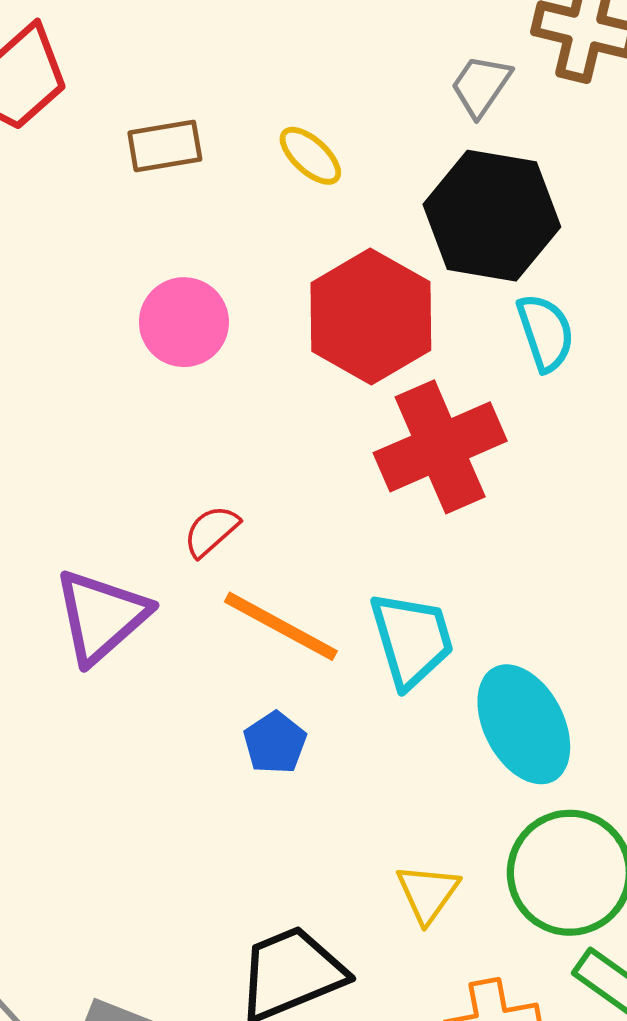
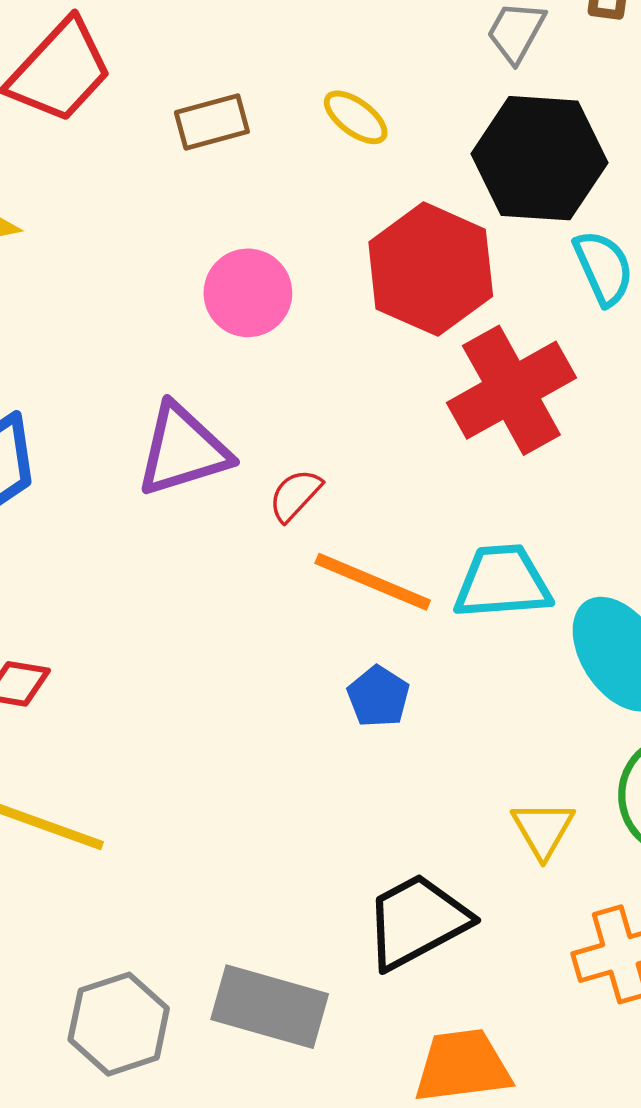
purple triangle: (101, 616) -> (183, 450), moved, turned 30
cyan trapezoid: (412, 640) -> (502, 582), turned -72

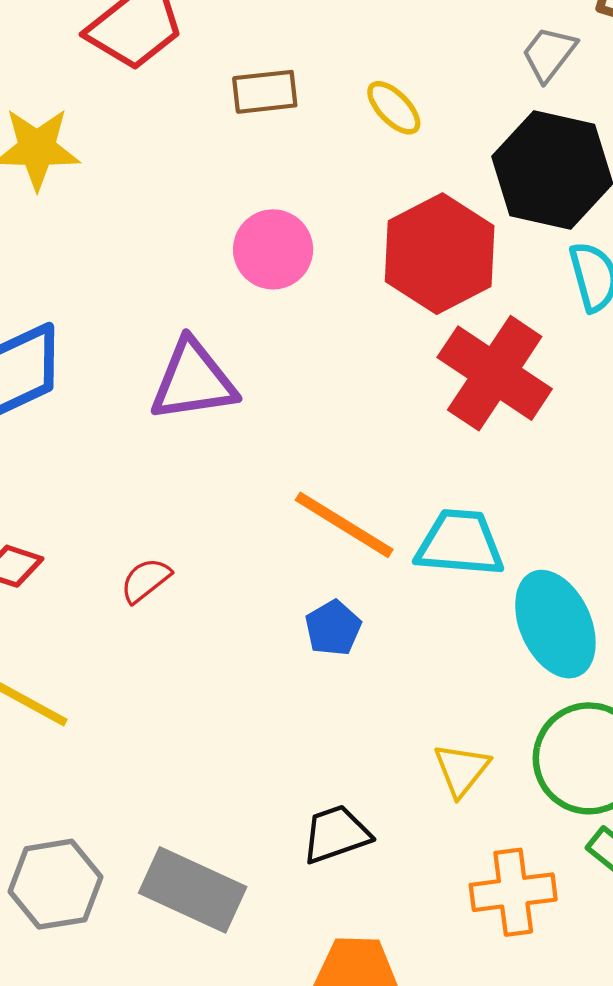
red cross: (511, 390) -> (495, 373), turned -36
red semicircle: (295, 495) -> (146, 580), moved
black trapezoid: (417, 921) -> (336, 834), size x0.7

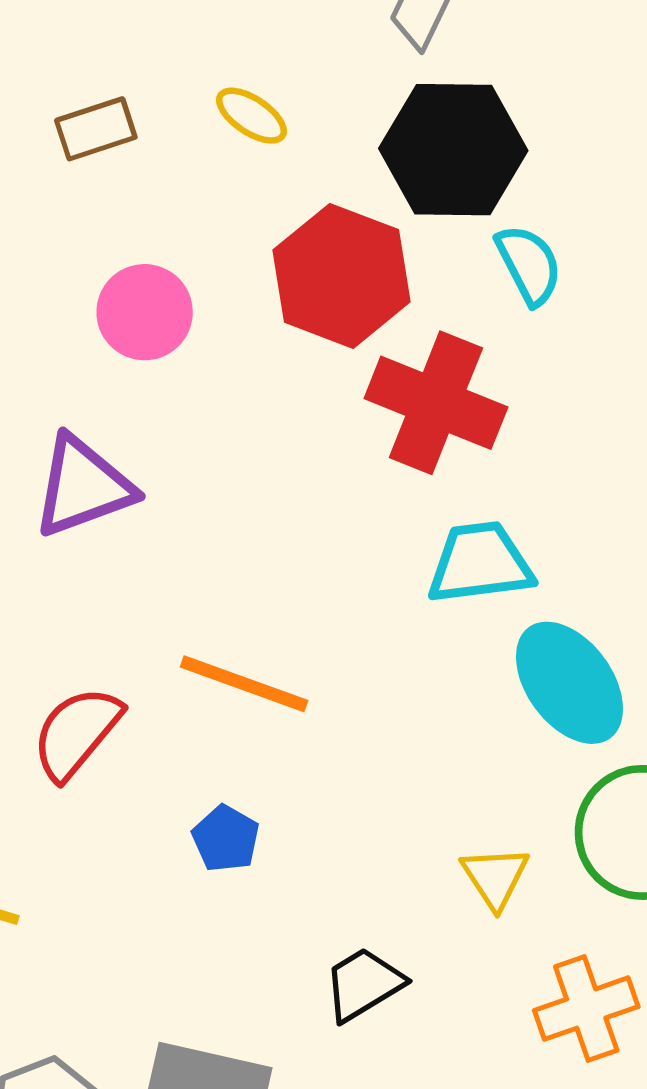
orange line: (344, 525) -> (244, 684), moved
cyan trapezoid: (460, 543) -> (480, 563), moved
red semicircle: (146, 580) -> (77, 733), size x1.6
blue pentagon: (333, 628) -> (226, 839), moved

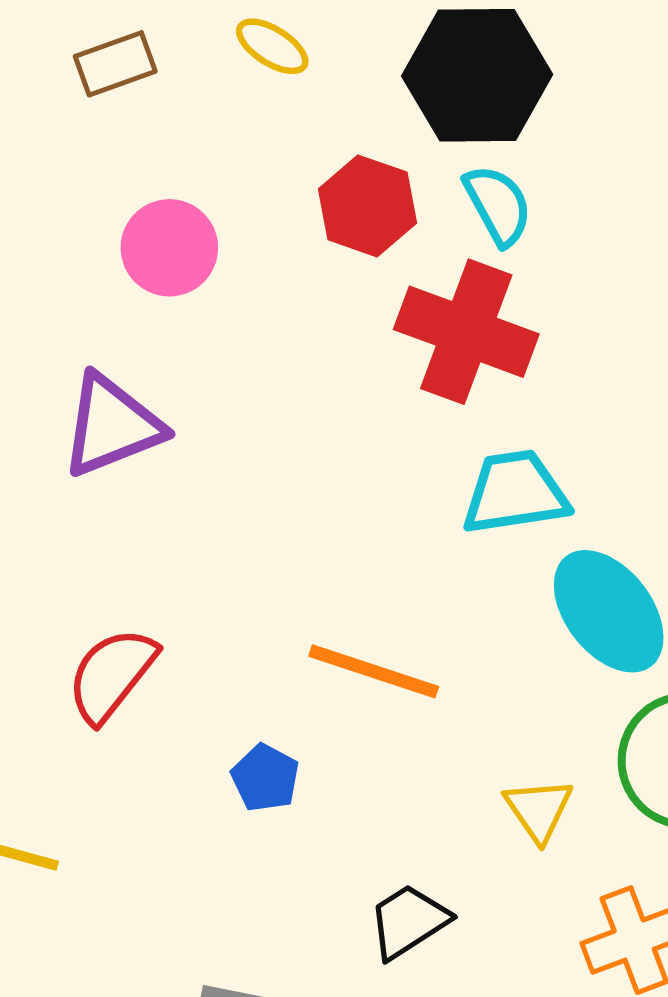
cyan semicircle: (529, 265) -> (498, 205), moved
red hexagon: (341, 276) -> (367, 206), size x0.7
orange line: (244, 684) -> (374, 671), moved

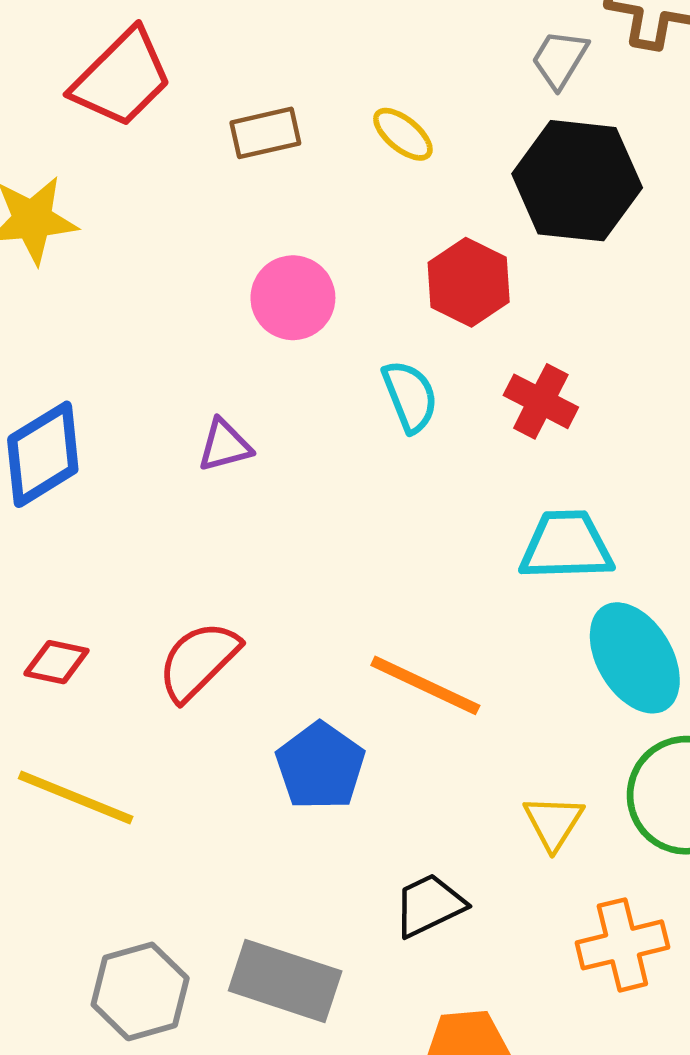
cyan semicircle: (498, 205) -> (410, 396), moved
red cross: (466, 332) -> (541, 401), size x0.6
purple triangle: (112, 426) -> (225, 445), size x0.6
blue pentagon: (265, 778) -> (320, 766), size x1.5

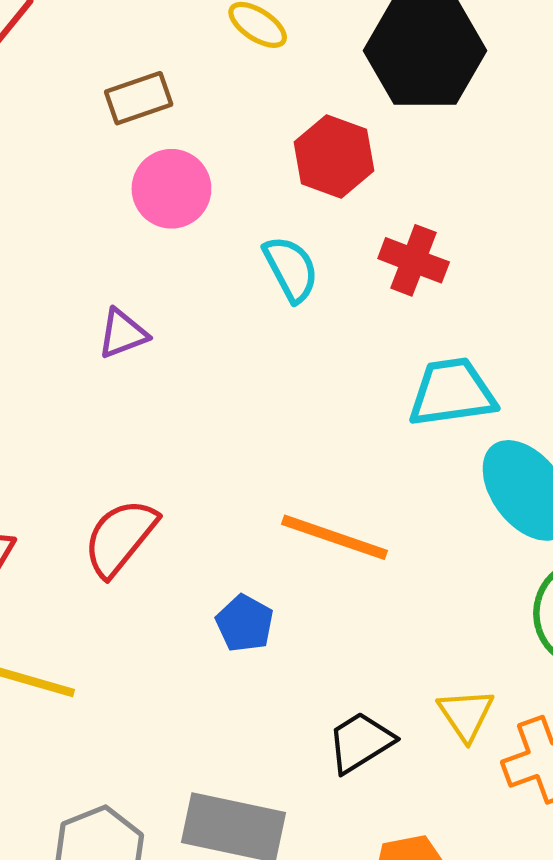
brown rectangle: (265, 133) -> (139, 98), moved
blue pentagon: (320, 766) -> (245, 623), size x0.7
yellow triangle: (553, 822) -> (466, 715), moved

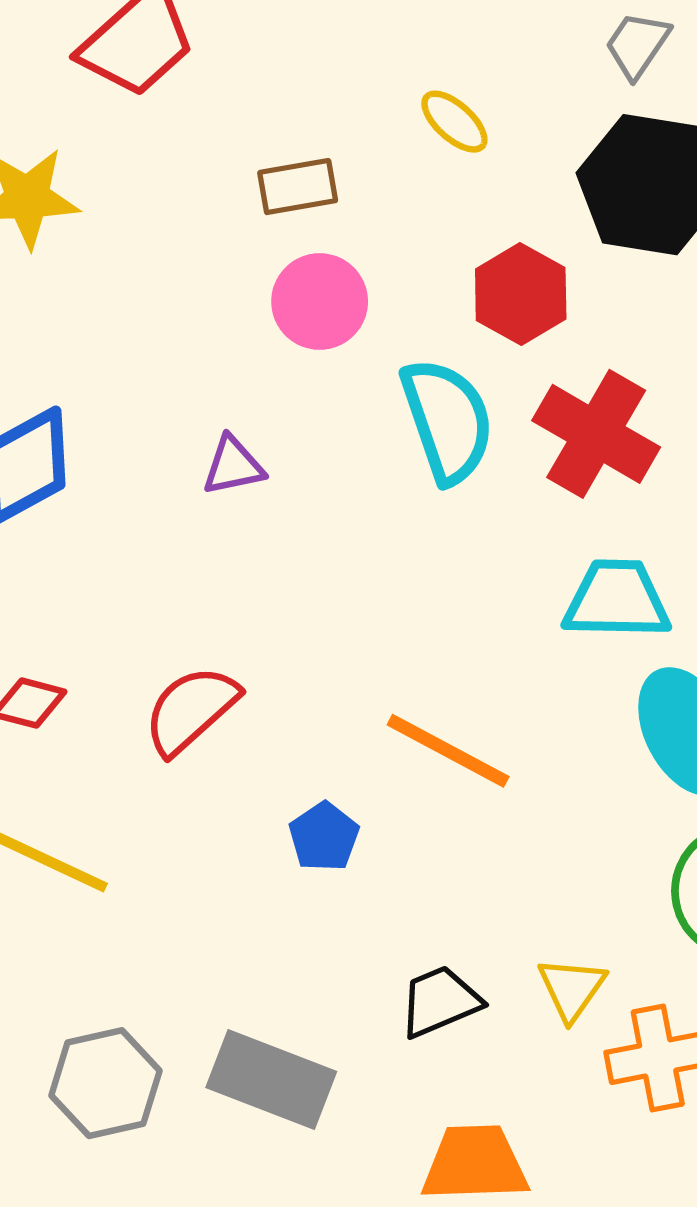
red cross: (414, 260) -> (596, 434), size x1.5
cyan semicircle: (291, 269) -> (447, 421), size x1.5

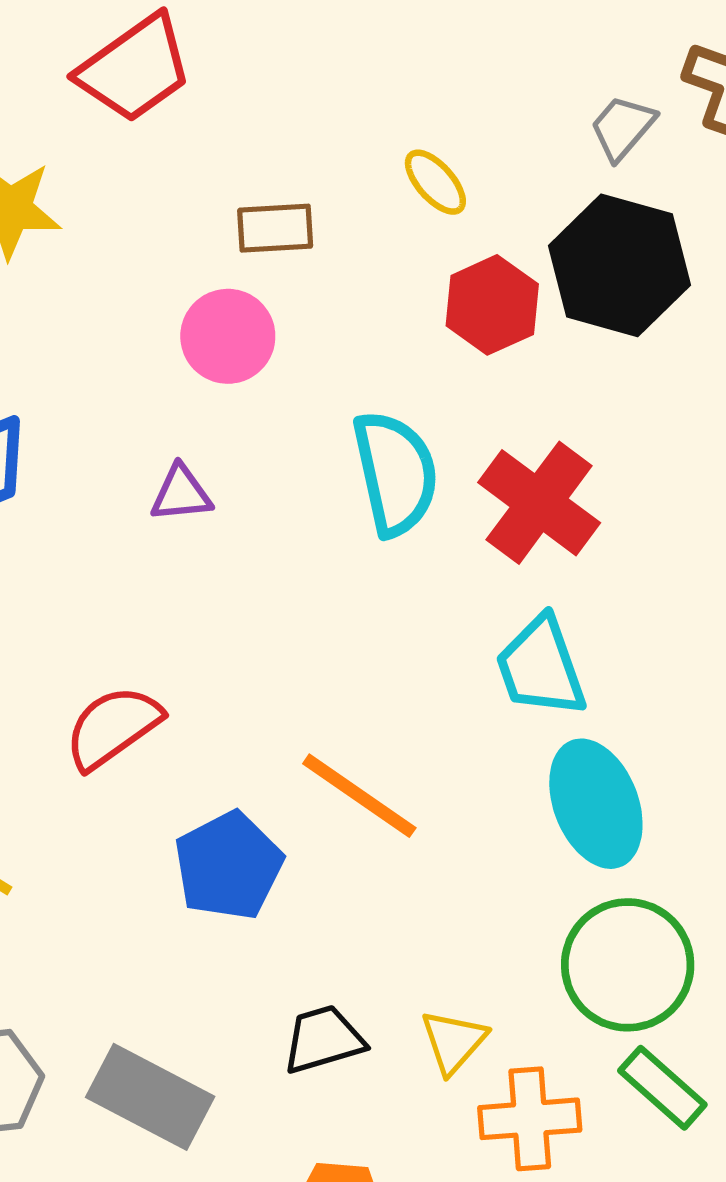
red hexagon: (521, 294) -> (492, 305), moved
pink circle: (320, 302) -> (228, 336), moved
cyan trapezoid: (617, 600) -> (541, 667), turned -117
blue pentagon: (324, 837) -> (229, 866), size x1.6

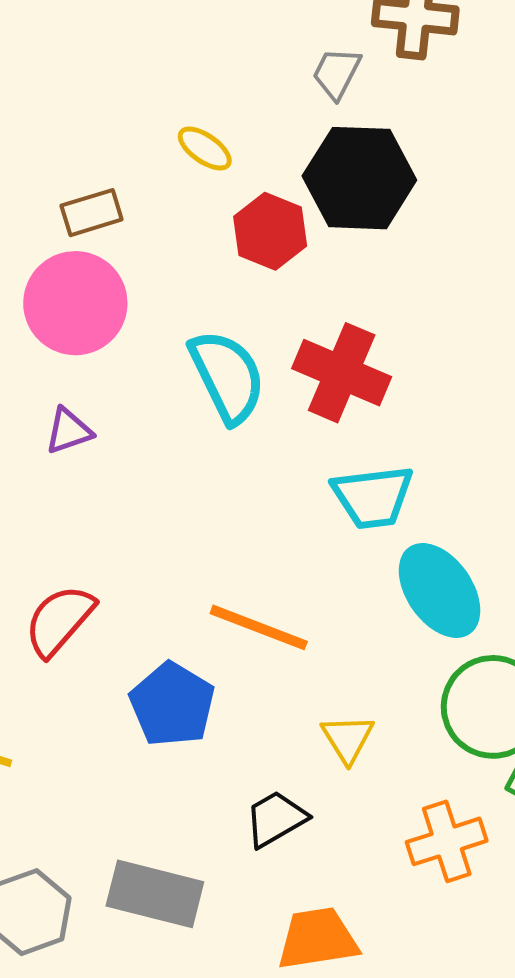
pink circle: (228, 336) -> (75, 303), size x1.4
cyan trapezoid: (541, 667) -> (373, 497), turned -64
yellow triangle: (453, 1042) -> (348, 739), moved

